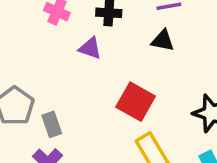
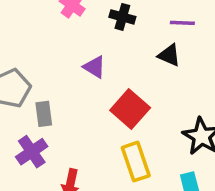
purple triangle: (90, 48) -> (94, 67), moved

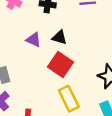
black triangle: (169, 55) -> (59, 37), moved

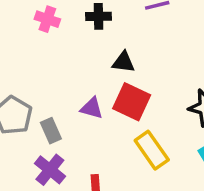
purple triangle: (33, 40) -> (92, 108), moved

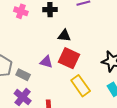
gray rectangle: (51, 131) -> (23, 75), turned -40

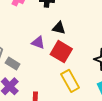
purple triangle: (46, 62) -> (38, 43), moved

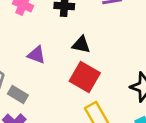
purple triangle: (38, 43) -> (36, 55), moved

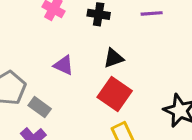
black triangle: (81, 45) -> (114, 58), turned -36

